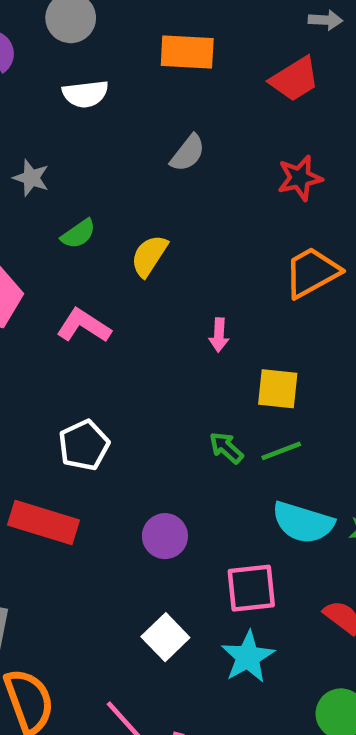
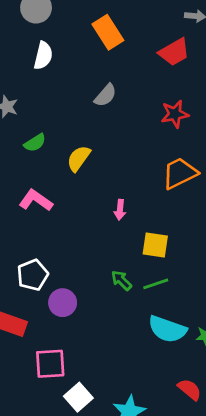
orange rectangle: (187, 52) -> (108, 32), turned 52
white semicircle: (85, 94) -> (43, 56), turned -72
purple circle: (165, 536) -> (63, 303), moved
pink square: (251, 588) -> (50, 364), moved

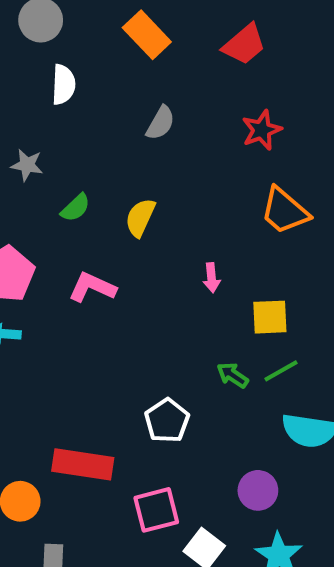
orange trapezoid: (180, 173) -> (285, 211), turned -102
white pentagon: (33, 275) -> (167, 421), moved
purple circle: (63, 303) -> (258, 490), moved

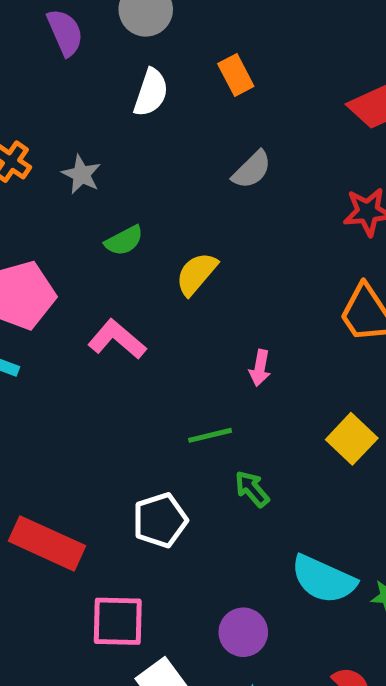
orange rectangle: (147, 35) -> (236, 75), moved, size x0.7
yellow square: (270, 317) -> (352, 439), moved, turned 30
green line: (281, 371) -> (210, 435), moved

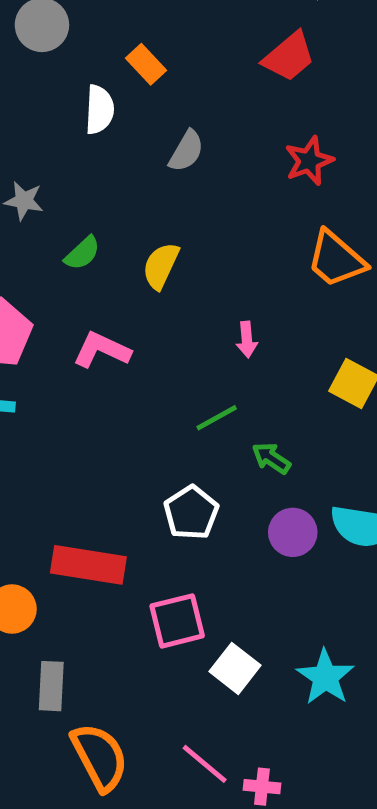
white semicircle: (151, 92) -> (99, 110), moved
purple circle: (243, 632) -> (293, 532), moved

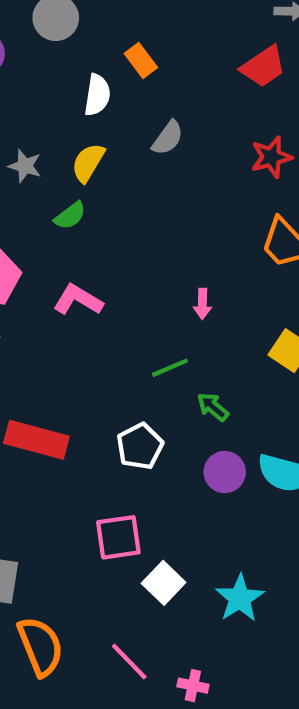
yellow semicircle: (161, 266) -> (88, 163), moved
red rectangle: (88, 565) -> (36, 440), moved
pink cross: (262, 787) -> (193, 686), moved

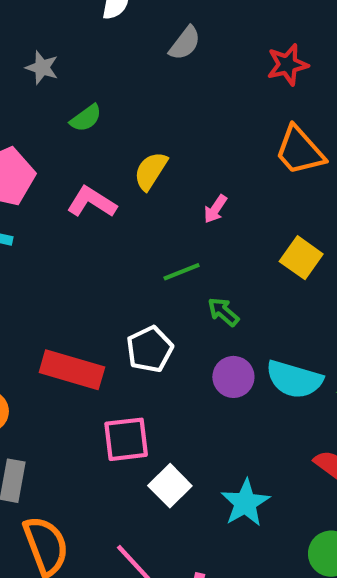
yellow semicircle: (88, 163) -> (151, 171), moved
pink arrow: (202, 304) -> (215, 209), turned 32
red rectangle: (36, 440) -> (72, 370), moved

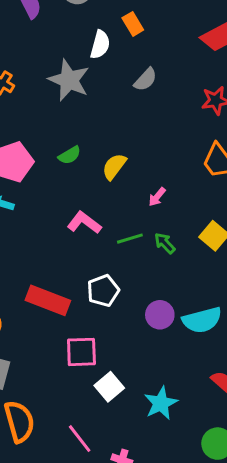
gray star: (42, 68) -> (69, 80), moved, size x1.8
green semicircle: (86, 118) -> (70, 155), moved
pink L-shape: (92, 202) -> (84, 223), moved
green arrow: (223, 312) -> (165, 243), moved
cyan semicircle: (294, 379) -> (202, 320), turned -36

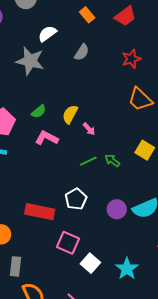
orange rectangle: (133, 24) -> (87, 15), moved
white semicircle: (100, 45) -> (47, 34), turned -132
pink arrow: (157, 197) -> (89, 129), moved, turned -72
pink L-shape: (84, 223) -> (47, 138), moved
pink square: (81, 352) -> (68, 243), turned 35

